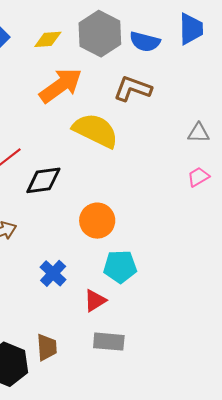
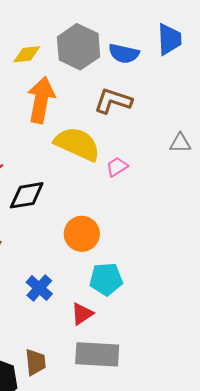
orange arrow: (61, 85) -> (41, 100), turned -42
pink trapezoid: (198, 177) -> (117, 167), moved
gray rectangle: (109, 342) -> (97, 354), size x1.4

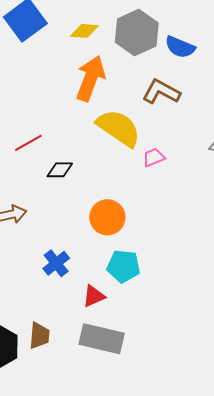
black diamond: (27, 195) -> (60, 170), size x0.7

